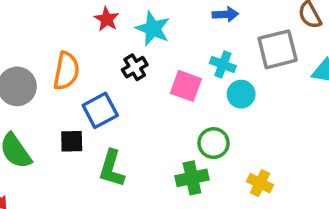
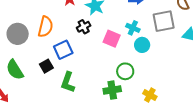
black square: (72, 141) -> (46, 66), turned -32

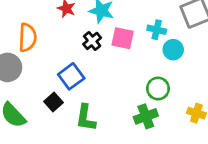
orange semicircle: (45, 27) -> (28, 37), moved
pink square: (112, 39) -> (123, 38), moved

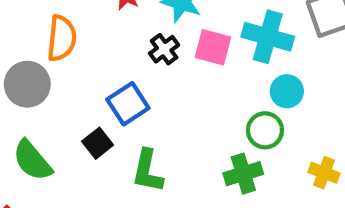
cyan cross: (157, 30) -> (268, 37), size x1.6
cyan circle: (173, 50) -> (287, 91), moved

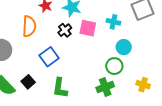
cyan cross: (268, 37) -> (113, 22), size x0.6
orange semicircle: (62, 38) -> (29, 26), moved
black square: (98, 143) -> (28, 82), moved

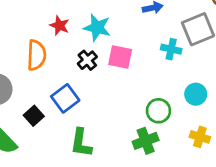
cyan cross: (113, 22) -> (171, 49), moved
cyan circle: (124, 47) -> (196, 94), moved
black square: (28, 82) -> (34, 116), moved

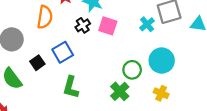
cyan cross: (171, 49) -> (147, 24), turned 32
cyan circle: (196, 94) -> (162, 61), size x1.5
green cross: (146, 141) -> (120, 91), turned -30

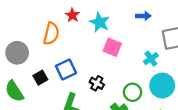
cyan cross: (147, 24) -> (151, 59), moved
black cross: (83, 25) -> (97, 83), moved, turned -32

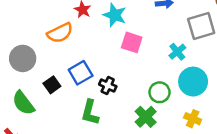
orange semicircle: (51, 34) -> (60, 33), turned 55
black cross: (97, 83) -> (108, 85), moved

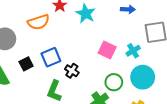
pink square: (132, 42) -> (107, 50), moved

